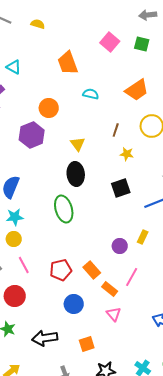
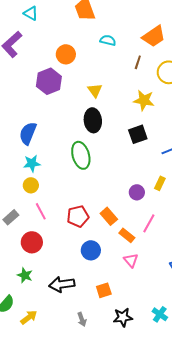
brown line: (116, 130) -> (138, 62), moved
yellow star: (127, 154) -> (144, 100), size x1.5

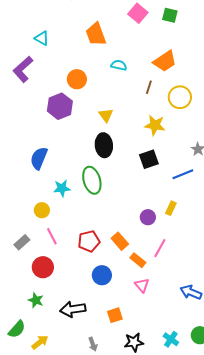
cyan star: (32, 163) -> (62, 188), moved

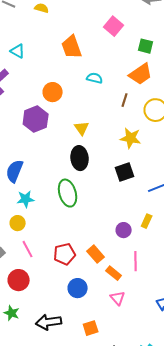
green square: (170, 15) -> (146, 46), moved
cyan star: (62, 188) -> (26, 199), moved
pink line: (160, 248) -> (136, 261), turned -30

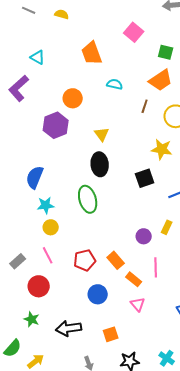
yellow star: (131, 138) -> (162, 149), moved
yellow circle: (18, 223) -> (51, 227), moved

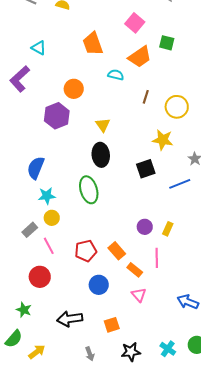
orange trapezoid: (161, 80) -> (140, 57), moved
yellow rectangle: (167, 227) -> (168, 229), moved
gray rectangle: (18, 261) -> (30, 230), moved
green star: (32, 319) -> (24, 310), moved

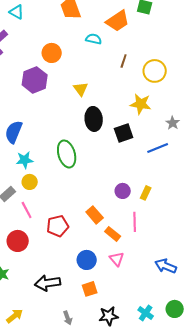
black ellipse: (101, 155) -> (94, 119), moved
red pentagon: (86, 251) -> (58, 226), moved
blue circle: (99, 285) -> (87, 260), moved

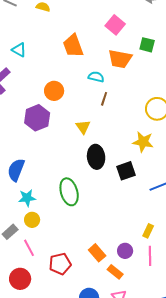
orange trapezoid: (118, 21) -> (120, 59), turned 45
brown line: (124, 61) -> (104, 99), moved
purple circle: (123, 191) -> (125, 251), moved
pink line: (135, 222) -> (150, 256), moved

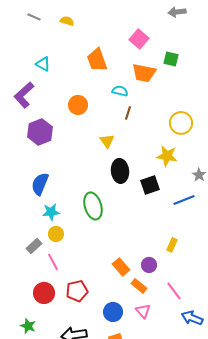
purple hexagon: (37, 118) -> (40, 132), moved
pink line: (150, 256) -> (174, 291), moved, turned -36
red pentagon: (60, 264) -> (77, 291), moved

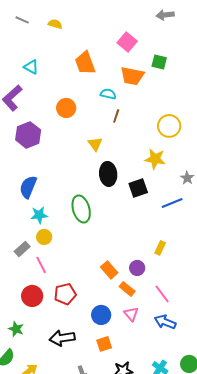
blue arrow: (192, 318) -> (165, 322), moved

